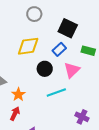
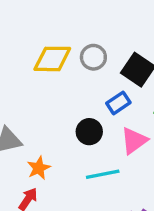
gray circle: (34, 14) -> (93, 57), moved
yellow diamond: (28, 46) -> (52, 59), moved

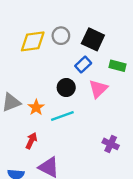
orange star: (39, 168) -> (36, 107), moved
cyan line: (103, 174) -> (62, 116), moved

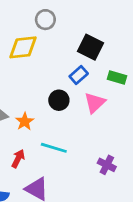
gray circle: (61, 36) -> (45, 20), moved
cyan line: (62, 116) -> (54, 148), moved, turned 35

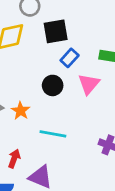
black square: (90, 47) -> (56, 31), moved, turned -30
red arrow: (18, 159) -> (14, 159), moved

